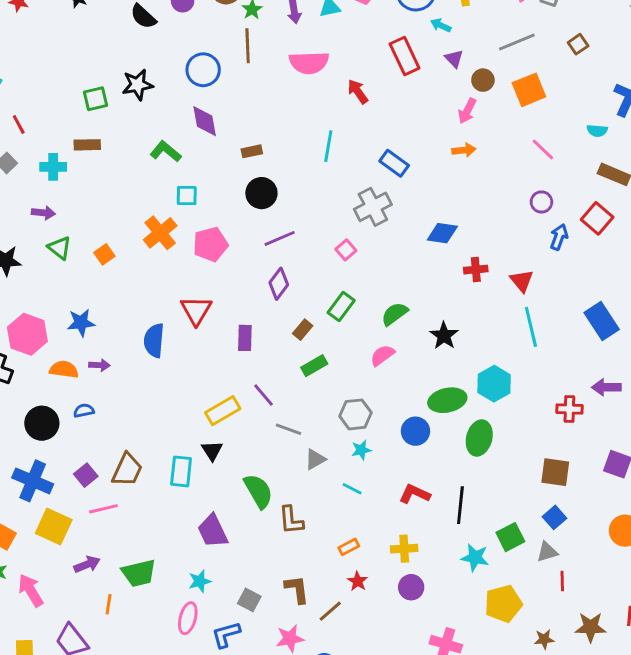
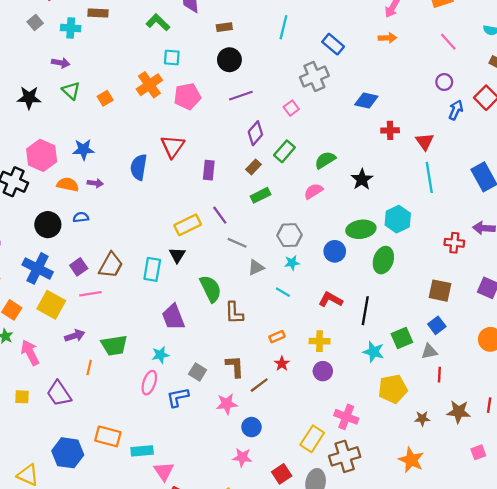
purple diamond: (279, 284) -> (255, 133), moved

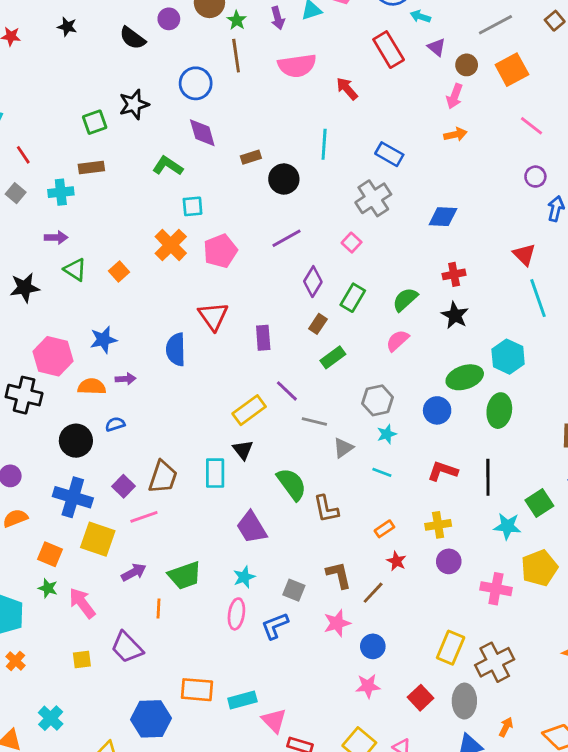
black circle: (229, 60) -> (284, 179), moved
red cross: (390, 130) -> (454, 274), moved
pink cross: (346, 417) -> (496, 589), moved

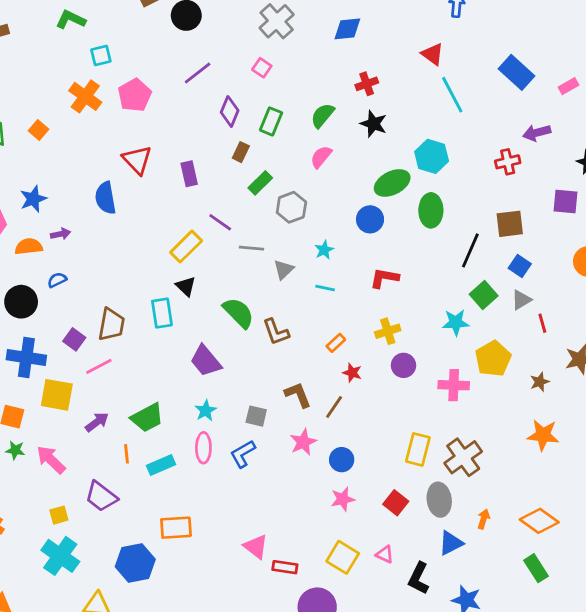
gray hexagon: (378, 400) -> (291, 207), moved
black line: (488, 477) -> (470, 250), moved, turned 32
cyan rectangle: (242, 700) -> (161, 465), moved
cyan cross: (51, 718) -> (60, 556), moved, size x1.5

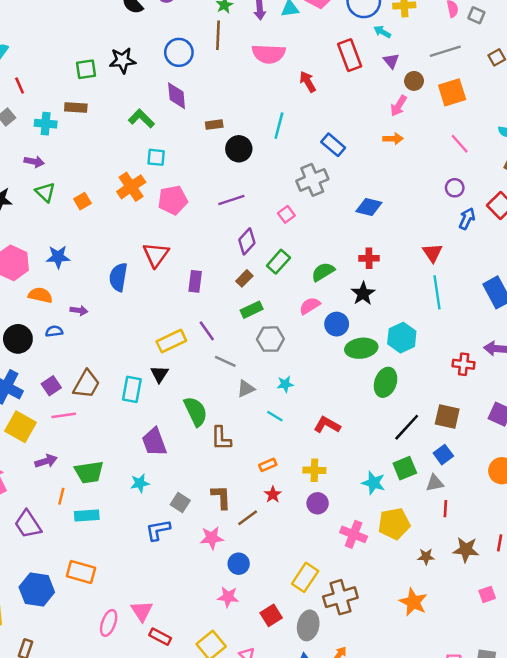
blue circle: (370, 219) -> (337, 324), moved
purple arrow: (61, 234) -> (79, 310), moved
pink ellipse: (203, 448) -> (109, 623), moved

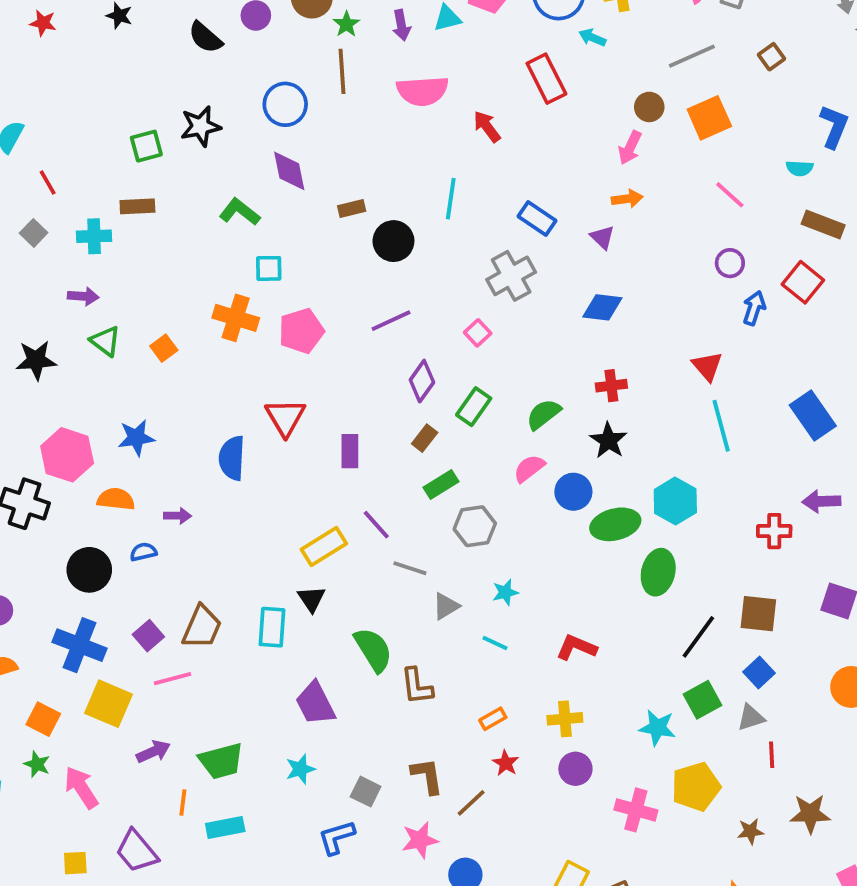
purple triangle: (391, 61) -> (602, 237), moved
orange cross: (131, 187) -> (236, 318), turned -32

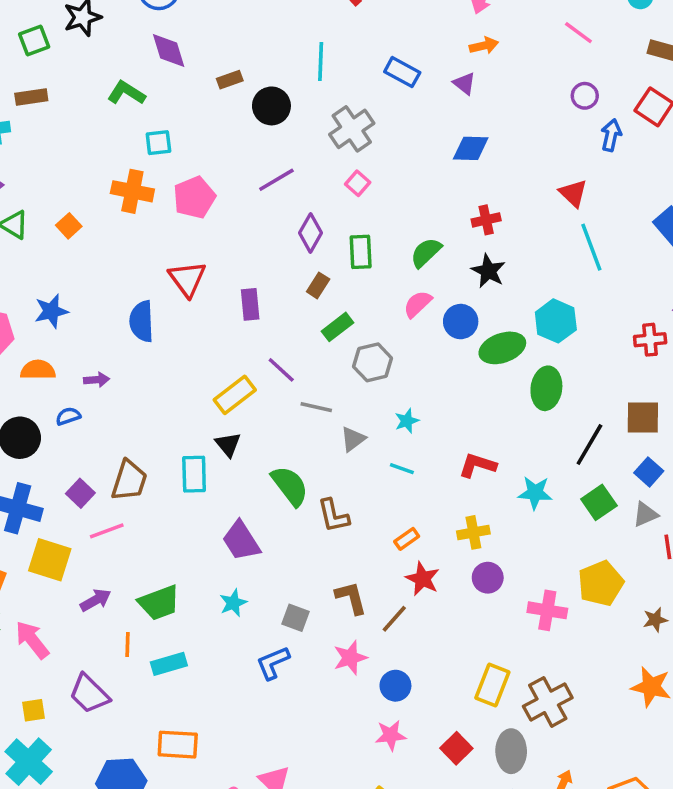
gray cross: (511, 276) -> (352, 129), moved
green rectangle: (474, 407) -> (361, 252), turned -32
cyan star: (657, 728) -> (535, 493), moved
red star: (506, 763) -> (423, 579), size x1.4

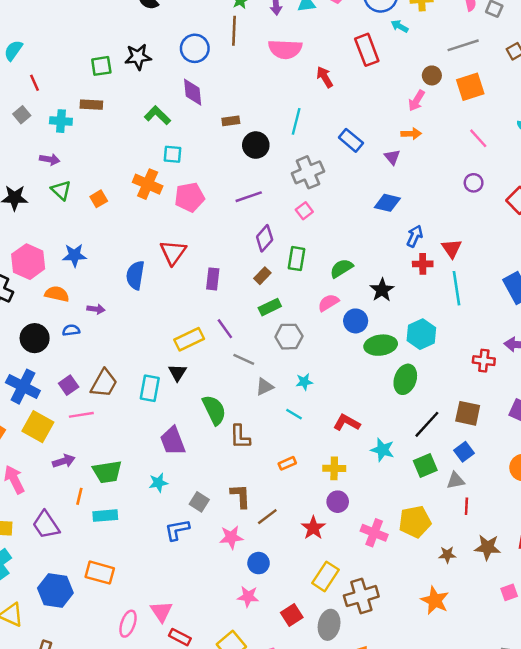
blue arrow: (611, 135) -> (415, 236), moved
red cross: (486, 220) -> (423, 264), moved
red star: (423, 579) -> (313, 528), moved

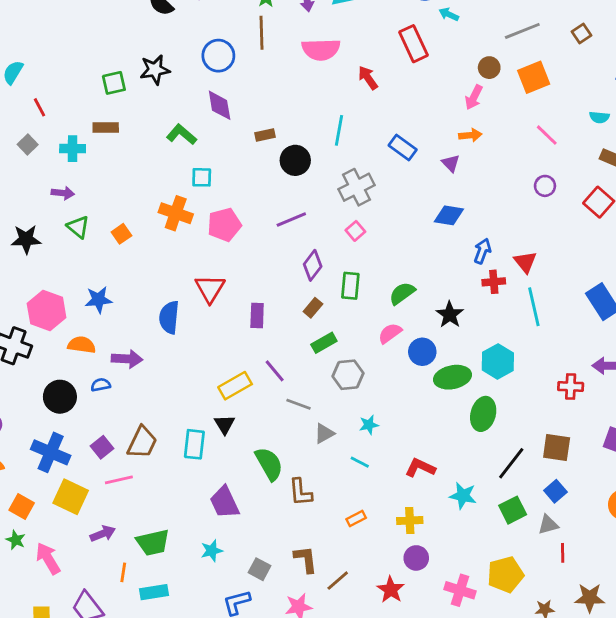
purple arrow: (96, 309) -> (127, 359), size x1.5

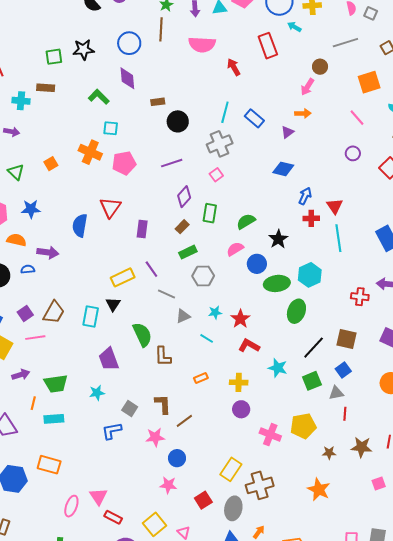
orange square: (534, 77) -> (369, 82), moved
cyan line: (339, 130) -> (225, 112), moved
purple triangle: (451, 163) -> (288, 132), turned 32
green triangle: (78, 227) -> (16, 172), moved
red star: (391, 590) -> (240, 319), moved

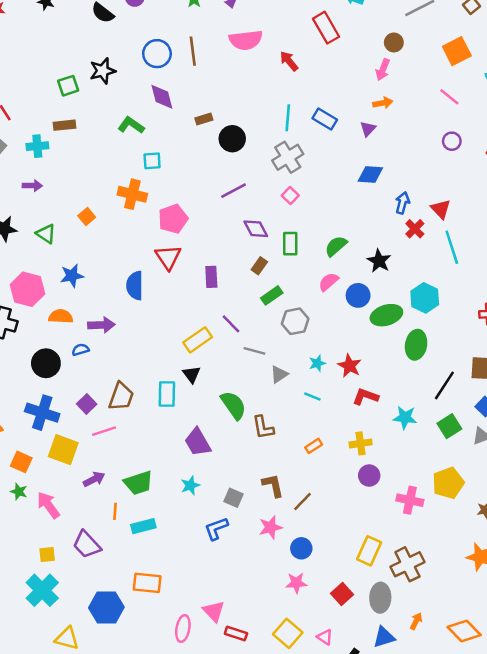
brown line: (161, 29) -> (193, 51), moved
pink pentagon: (124, 163) -> (173, 219), moved
purple diamond: (184, 197) -> (256, 229), turned -60
red cross: (311, 218) -> (415, 229), turned -35

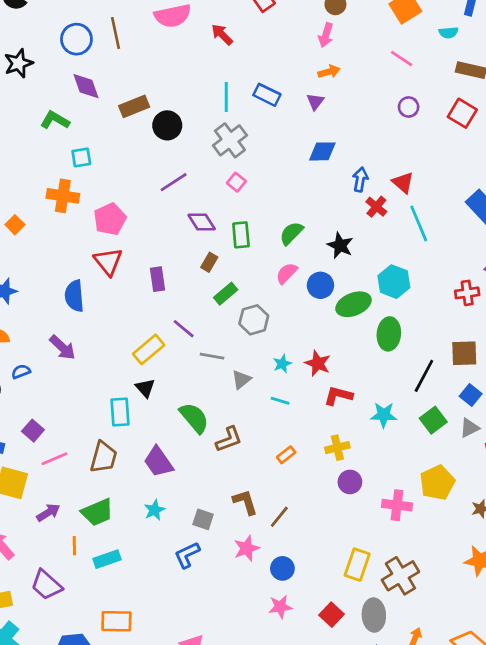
brown rectangle: (204, 119) -> (134, 106), size x1.5
purple arrow: (101, 325) -> (62, 347), moved, turned 50
brown trapezoid: (121, 397) -> (103, 457), moved
brown L-shape: (263, 427) -> (229, 439), turned -95

